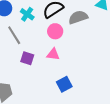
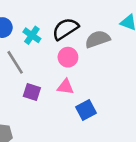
blue square: (64, 84) -> (86, 110), moved

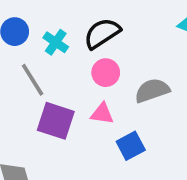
gray semicircle: (98, 39) -> (152, 90), moved
purple square: (32, 92) -> (56, 121), size x1.5

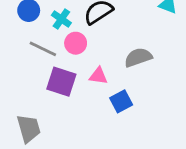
pink circle: (106, 73) -> (76, 43), moved
gray line: (33, 80) -> (43, 49), turned -32

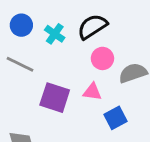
pink circle: (76, 43) -> (102, 58), moved
gray line: (43, 49) -> (20, 64), moved

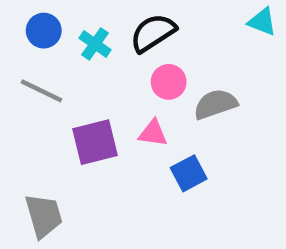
purple square: (55, 98) -> (95, 142), turned -32

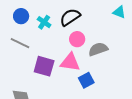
pink triangle: (153, 133) -> (70, 62), size x1.5
purple square: (95, 142) -> (44, 66), turned 30

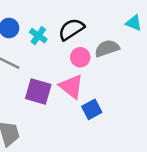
gray semicircle: (98, 49) -> (107, 48), moved
pink triangle: (70, 62) -> (71, 86), turned 30

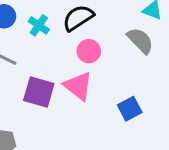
gray semicircle: (107, 48) -> (140, 41), moved, turned 65
blue square: (92, 109) -> (130, 109), moved

